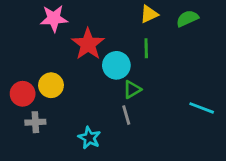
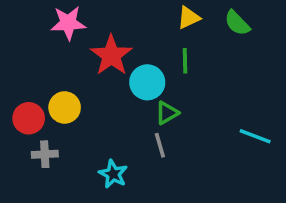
green semicircle: (187, 18) -> (237, 23), turned -110

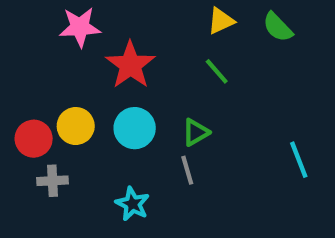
green line: (185, 61) -> (217, 71), turned -40
cyan circle: (147, 82) -> (135, 128), moved
cyan line: (255, 136) -> (299, 160), turned 48

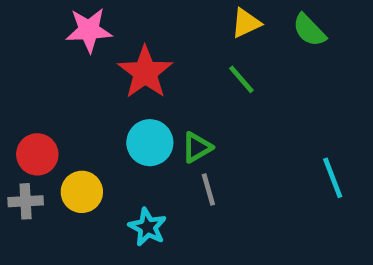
yellow circle: (76, 126) -> (82, 192), moved
green triangle: (196, 132) -> (197, 147), moved
gray cross: (53, 181) -> (26, 201), moved

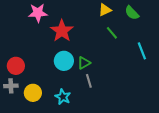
green line: (241, 79) -> (112, 33), moved
cyan line: (333, 178) -> (142, 51), moved
yellow circle: (82, 192) -> (33, 93), moved

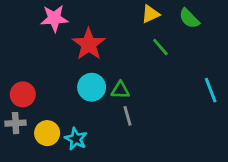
cyan line: (142, 51) -> (211, 90), moved
green triangle: (84, 63) -> (120, 90), turned 32
cyan star: (63, 97) -> (76, 139), moved

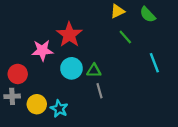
pink star: (54, 18) -> (42, 50), moved
cyan line: (211, 90) -> (154, 63), moved

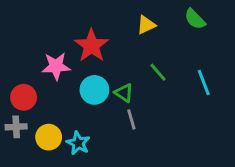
yellow triangle: (117, 11) -> (146, 25), moved
green line: (125, 37) -> (158, 72), moved
green triangle: (94, 71) -> (124, 93), turned 32

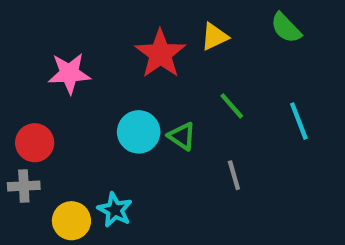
red star: (91, 46) -> (160, 54), moved
pink star: (56, 66) -> (69, 73), moved
gray line: (131, 119) -> (234, 175), moved
yellow circle: (49, 137) -> (71, 221), moved

